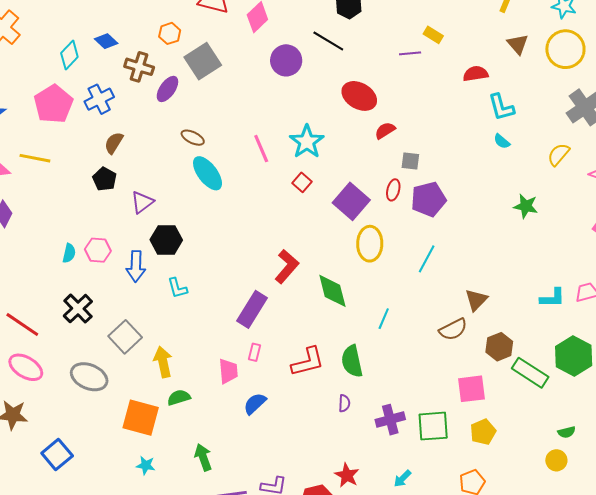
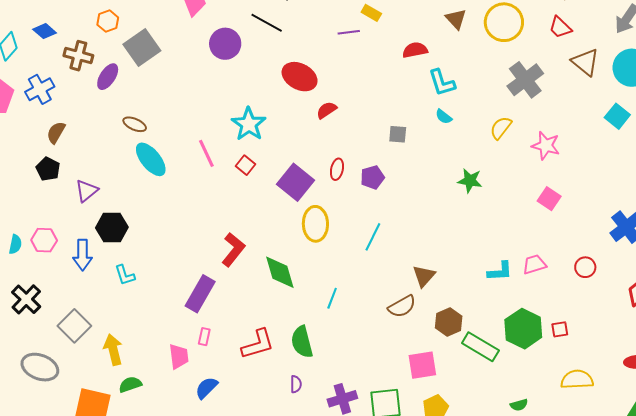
pink line: (261, 149) -> (206, 153), moved
gray square: (410, 161) -> (398, 134), moved
purple pentagon: (428, 199) -> (372, 177), size x0.7

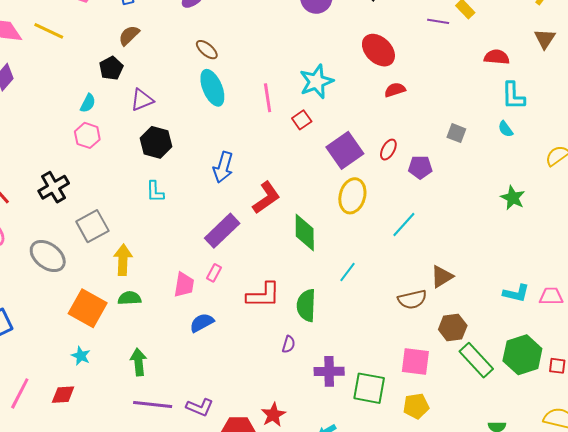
cyan semicircle: (15, 244) -> (88, 103), moved
blue arrow: (83, 255) -> (223, 167), moved

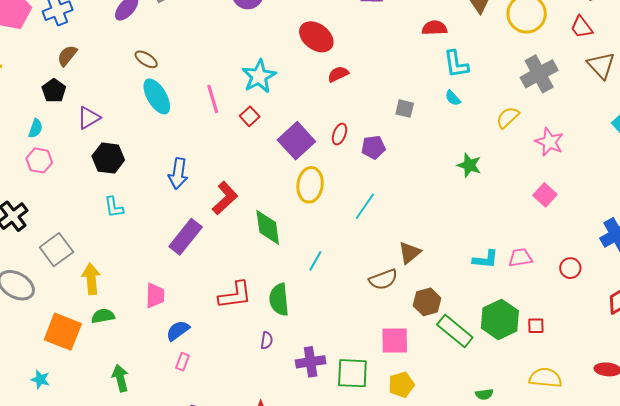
pink rectangle: (214, 273) -> (183, 362), moved
cyan star: (81, 356) -> (40, 379), moved

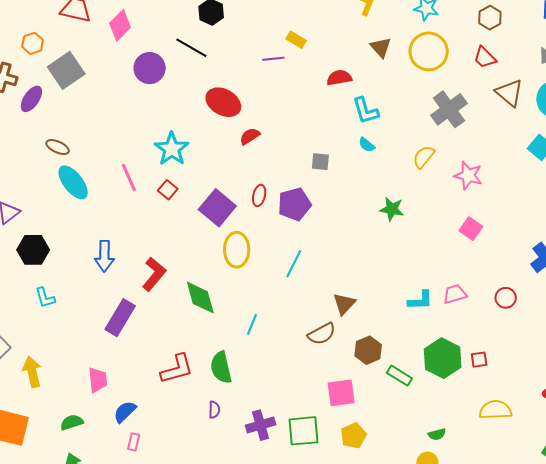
purple pentagon: (373, 147) -> (294, 204), size x1.4
green semicircle: (103, 316) -> (72, 422), moved
green rectangle: (455, 331) -> (399, 376), size x0.7

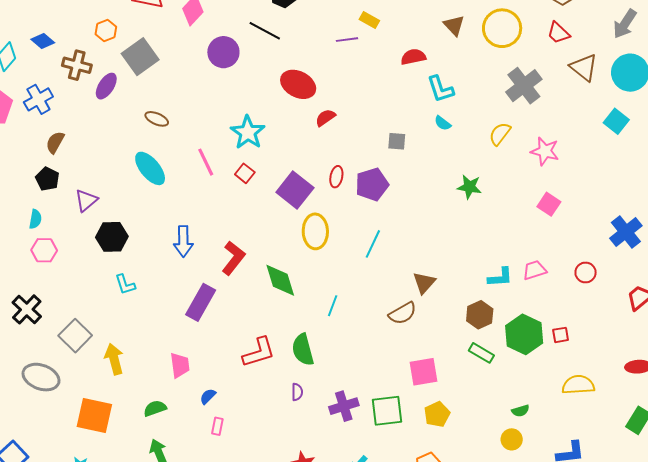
brown ellipse: (58, 147) -> (157, 119), moved
brown hexagon: (368, 350) -> (480, 315), moved
blue semicircle: (125, 412) -> (208, 396), size x0.7

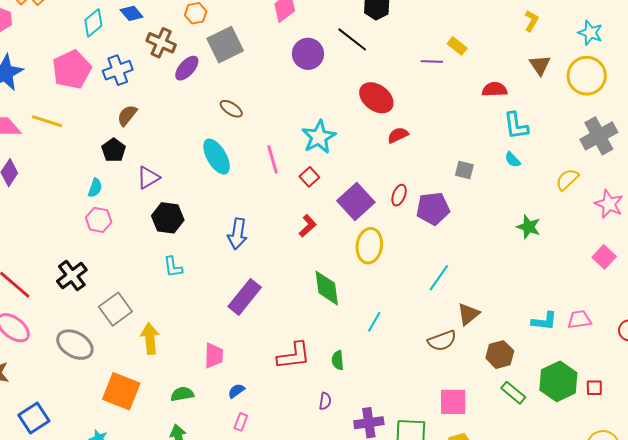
cyan line: (373, 244) -> (439, 278), moved
red L-shape: (233, 258) -> (308, 226), moved, size x0.7
brown hexagon: (480, 315) -> (500, 355), moved
green semicircle: (303, 350) -> (338, 360), size x0.6

